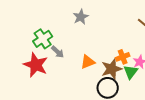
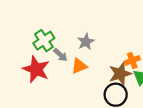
gray star: (81, 17) -> (86, 42), moved
orange triangle: (88, 62) -> (79, 66), moved

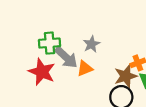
green cross: (44, 41) -> (50, 43), turned 30
gray arrow: (60, 55) -> (66, 57), size x1.6

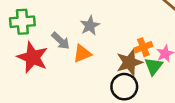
green cross: (50, 43) -> (22, 22), moved
gray arrow: (66, 57) -> (61, 41), size x0.7

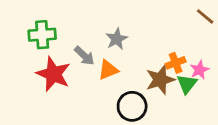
black circle: (124, 87) -> (132, 106), moved

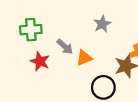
gray star: (117, 39) -> (102, 24), moved
red star: (53, 74) -> (40, 61), size x0.7

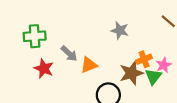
gray star: (102, 24) -> (120, 30), moved, turned -30

